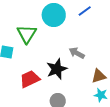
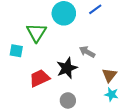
brown triangle: (99, 76) -> (109, 75), turned -35

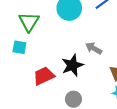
green triangle: (36, 33) -> (29, 22), moved

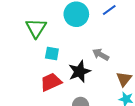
cyan square: (19, 47) -> (52, 53), moved

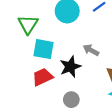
cyan square: (52, 53) -> (43, 49), size x1.5

